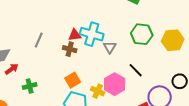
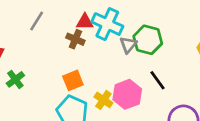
green hexagon: (142, 34) -> (148, 40), moved
green cross: (30, 86) -> (15, 79), turned -32

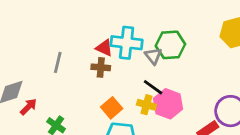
red triangle: (85, 22) -> (104, 48), turned 42
black line: (158, 80) -> (153, 87), moved
yellow cross: (103, 100) -> (146, 105), moved

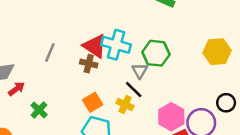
red triangle: (104, 48) -> (95, 46), size x1.5
gray triangle: (153, 56) -> (140, 71), moved
pink hexagon: (168, 104) -> (171, 117), moved

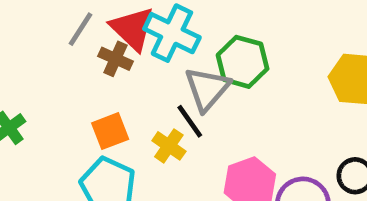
gray line: (50, 53) -> (80, 29), moved
gray triangle: (140, 71) -> (207, 89), size x1.5

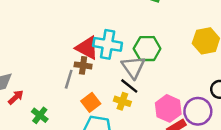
gray line: (80, 29) -> (69, 79), moved

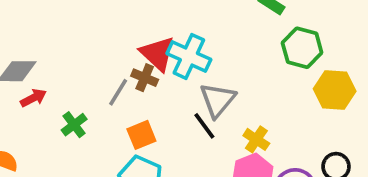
green hexagon: (147, 49) -> (302, 48), moved
yellow cross: (122, 101) -> (256, 139), moved
green cross: (40, 115) -> (74, 125), moved

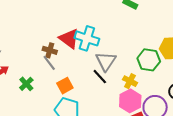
green hexagon: (302, 48) -> (149, 60), moved
brown cross: (145, 78) -> (50, 50), moved
gray line: (118, 92) -> (49, 63), turned -63

